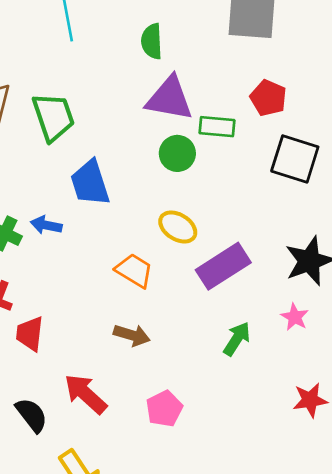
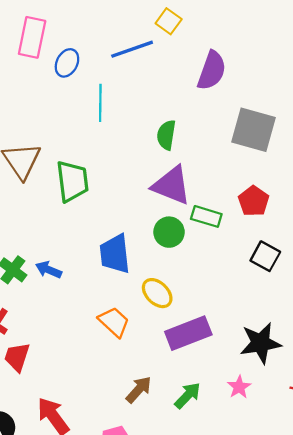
black square: (295, 159) -> (265, 256), size x0.7
blue trapezoid: (90, 183) -> (115, 254), moved
brown arrow: (132, 335) -> (139, 390), moved, turned -76

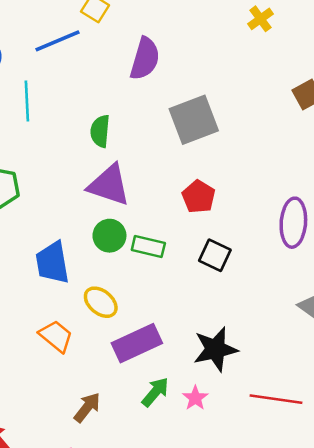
gray square: (253, 130) -> (194, 120), turned -33
green rectangle: (206, 216) -> (148, 246), moved
green arrow: (188, 395) -> (155, 392), moved

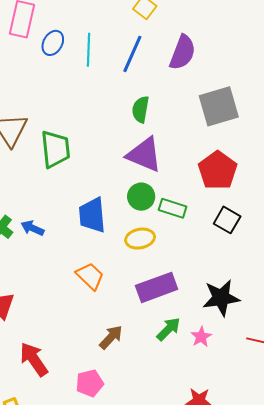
blue line: (58, 41) -> (132, 54), moved, turned -48
cyan line: (27, 101) -> (89, 50), moved
red pentagon: (199, 197) -> (218, 170), size x1.4
yellow ellipse: (101, 302) -> (140, 239), moved, turned -56

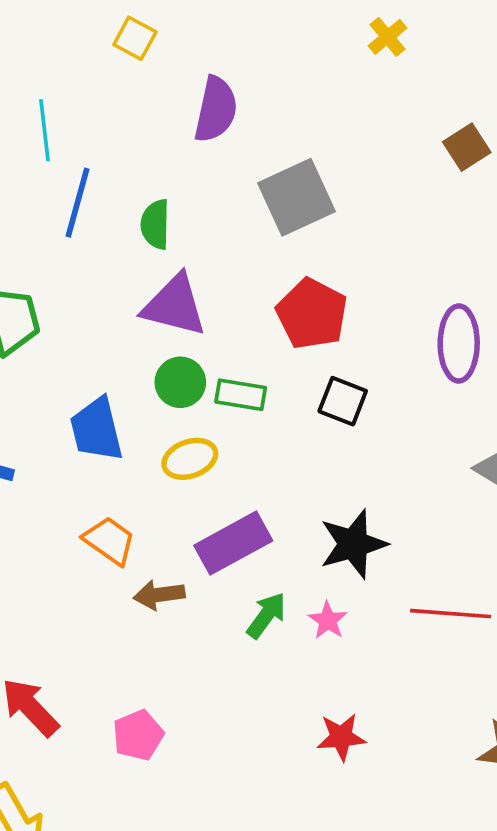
blue line: (132, 54) -> (78, 203), moved
brown arrow: (111, 337) -> (159, 595), moved, turned -132

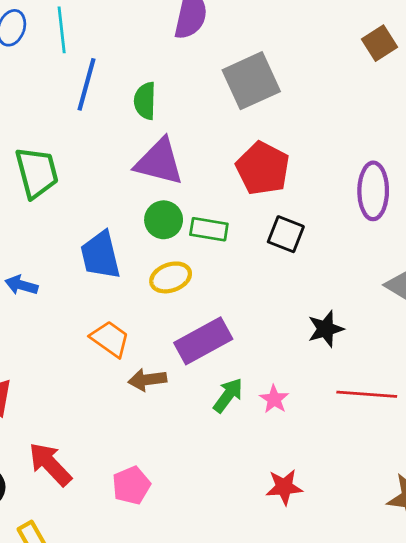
black star: (353, 544) -> (326, 329), moved, size x0.7

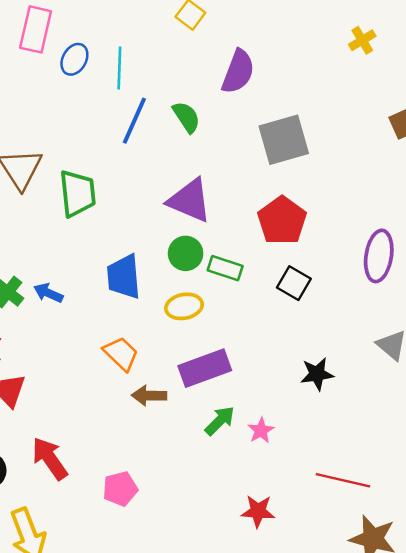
green semicircle: (145, 101) -> (186, 117), moved, turned 136
red line: (367, 394) -> (343, 480), moved

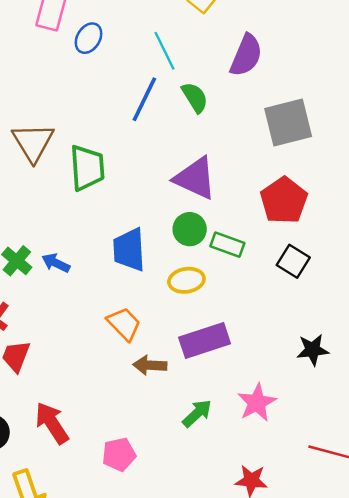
cyan line: (119, 68) -> (165, 51), moved, turned -30
green arrow: (220, 421) -> (197, 413), moved
pink star: (261, 430) -> (257, 403), size x1.5

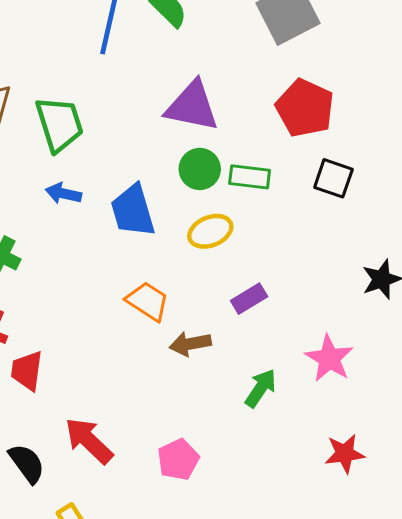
blue arrow: (56, 263) -> (63, 193), moved
purple rectangle: (205, 341) -> (249, 299), size x0.6

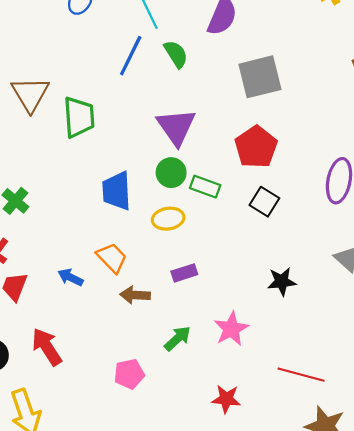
purple triangle: (192, 106) -> (176, 127), turned 30
blue arrow: (63, 193) -> (70, 277), moved
pink pentagon: (178, 460) -> (129, 374), moved

